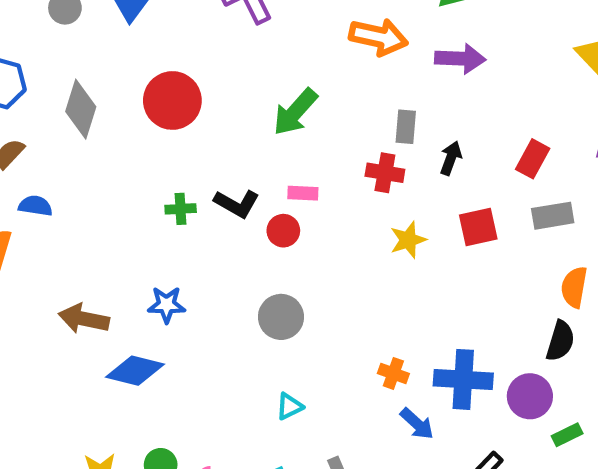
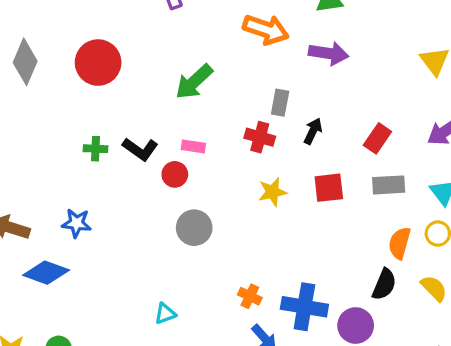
gray circle: (281, 317) -> (194, 228), moved

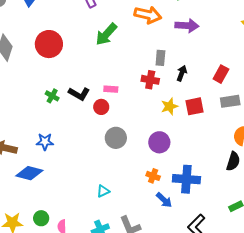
green arrow: (194, 82) -> (106, 34), moved
green cross: (96, 149) -> (52, 96), turned 32
yellow star: (272, 192) -> (169, 106), moved
purple circle: (356, 326) -> (159, 142), moved

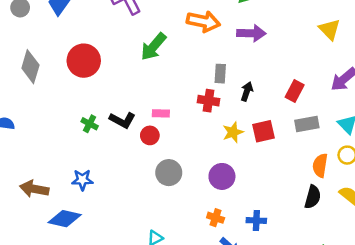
blue cross: (186, 179) -> (256, 220), size x0.6

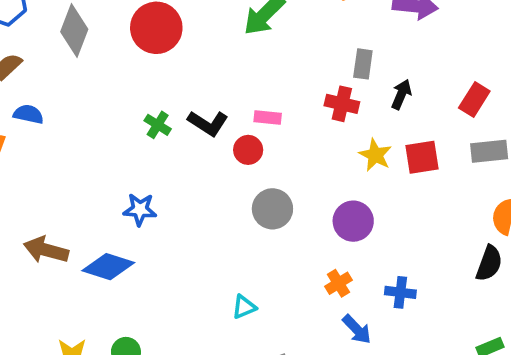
yellow star: (233, 132) -> (375, 155), turned -30
brown arrow: (34, 189) -> (46, 250), moved
orange cross: (216, 218) -> (338, 283), turned 35

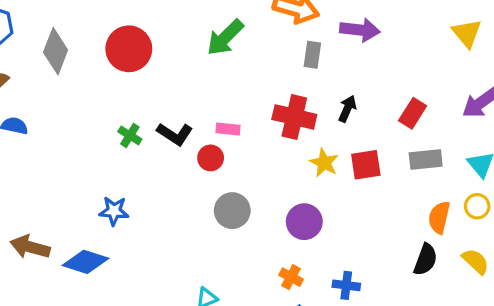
gray rectangle: (363, 64) -> (312, 55), moved
red cross: (342, 104) -> (294, 117), size x1.4
orange cross: (338, 283) -> (291, 277), turned -30

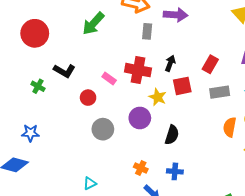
pink rectangle: (228, 129) -> (109, 78), moved, turned 32
black L-shape: (175, 134) -> (64, 71), moved
red square: (366, 165) -> (182, 86), moved
purple circle: (304, 222) -> (140, 118), moved
black semicircle: (425, 260) -> (172, 135), moved

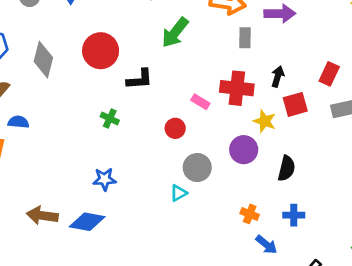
black L-shape: (64, 71) -> (140, 79), moved, turned -30
cyan triangle: (90, 183) -> (179, 193), moved

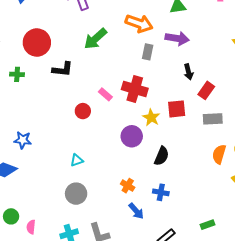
black arrow: (278, 77) -> (189, 72), moved, turned 140
green cross: (110, 118) -> (17, 74), moved, turned -32
gray circle: (197, 168) -> (76, 194), moved

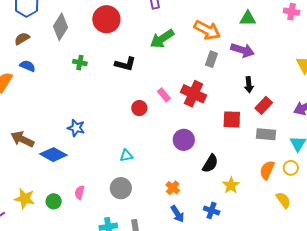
red circle: (37, 43) -> (106, 19), moved
yellow star: (151, 118) -> (231, 185), moved
blue cross: (161, 192) -> (212, 210), moved
pink semicircle: (31, 227) -> (79, 192), moved

